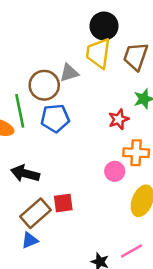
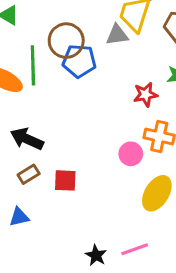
gray triangle: (69, 73) -> (117, 35), moved
blue pentagon: (55, 118) -> (79, 61), moved
brown rectangle: (35, 213) -> (29, 174), moved, size x0.6

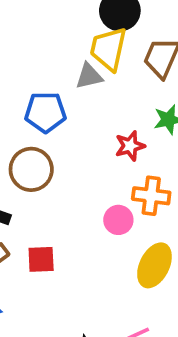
brown circle: (66, 41) -> (31, 169), moved

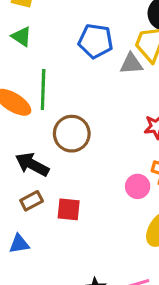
blue pentagon: (45, 112) -> (96, 41), moved

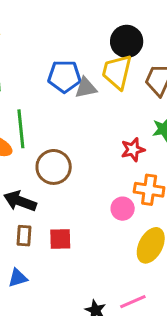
gray triangle: (131, 64) -> (86, 88), moved
brown rectangle: (32, 201) -> (24, 236), turned -50

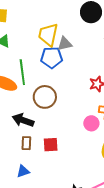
yellow trapezoid: (117, 72) -> (48, 35), moved
blue pentagon: (64, 76) -> (52, 58), moved

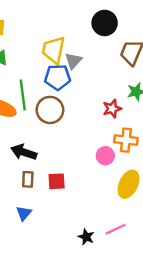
gray triangle: (65, 44) -> (73, 61), turned -35
brown circle: (45, 97) -> (50, 110), moved
blue triangle: (23, 171) -> (24, 213), turned -32

